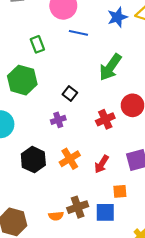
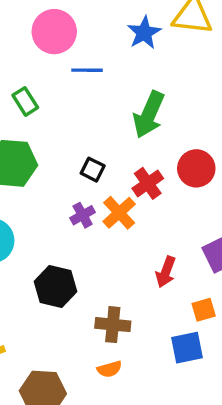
red cross: (105, 119) -> (148, 183), moved
orange cross: (70, 159) -> (119, 213), moved
brown cross: (78, 207) -> (113, 325), moved, turned 36

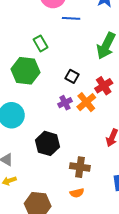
green rectangle: (25, 101) -> (40, 43), moved

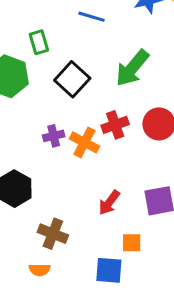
black square: (72, 76) -> (72, 79), moved, size x1.6
orange cross: (86, 102) -> (84, 142), turned -36

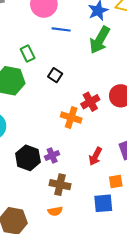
green arrow: (132, 68) -> (100, 40), moved
black square: (72, 79) -> (55, 75), size x0.6
purple cross: (54, 136) -> (52, 155), moved

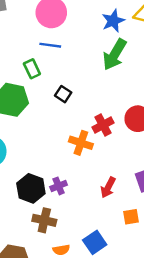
blue line: (61, 29) -> (50, 45), moved
brown cross: (60, 185) -> (44, 220), moved
blue square: (103, 203) -> (95, 242), moved, turned -30

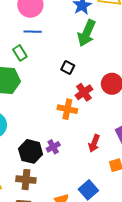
black square: (63, 94) -> (68, 68), moved
brown cross: (44, 220) -> (26, 180), moved

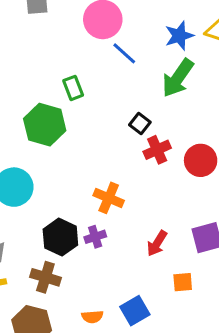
blue line: (33, 32) -> (124, 53), moved, turned 30
red cross: (84, 92) -> (157, 150), moved
orange cross: (67, 109) -> (109, 198), moved

